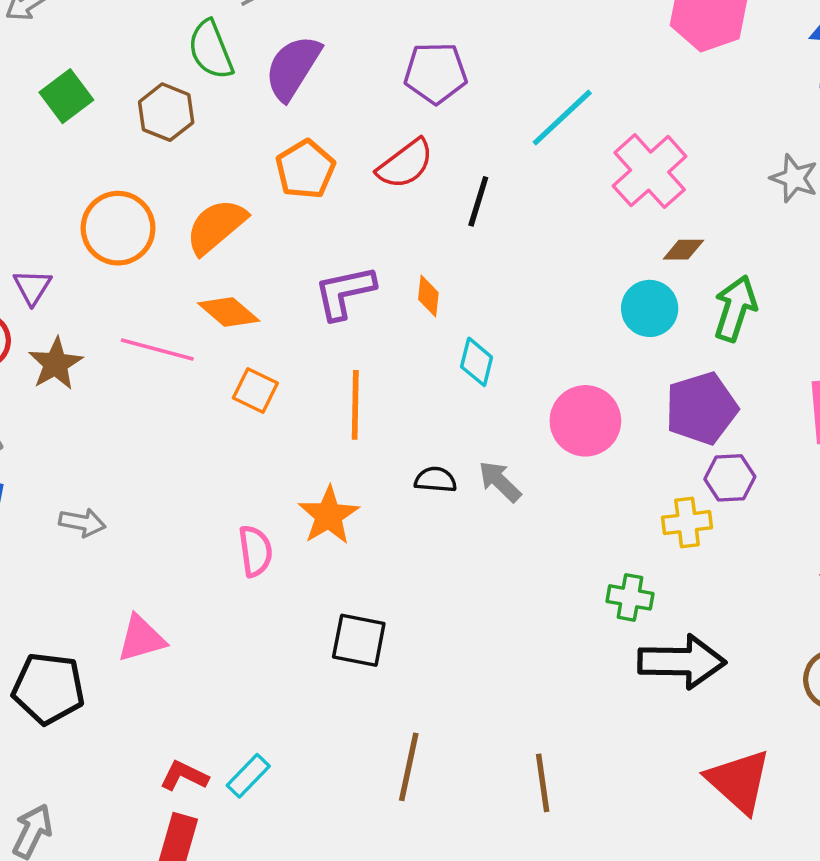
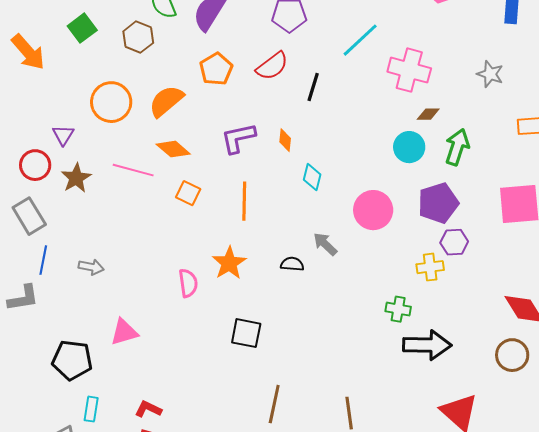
pink cross: (650, 171) -> (409, 70), turned -33
black semicircle: (436, 480) -> (292, 264), moved
cyan rectangle: (248, 776) -> (91, 409), moved, turned -35

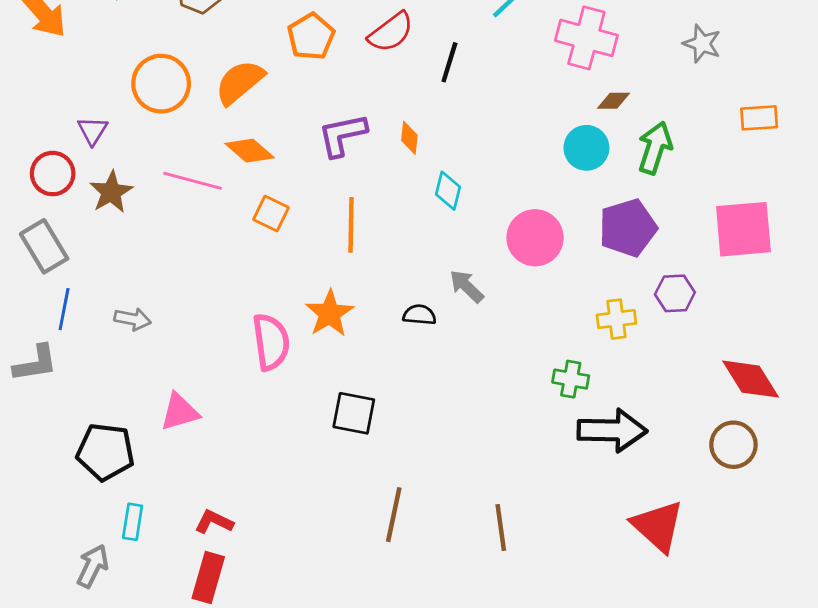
purple hexagon: (454, 242) -> (675, 293), moved
pink semicircle: (188, 283) -> (271, 342), size x1.4

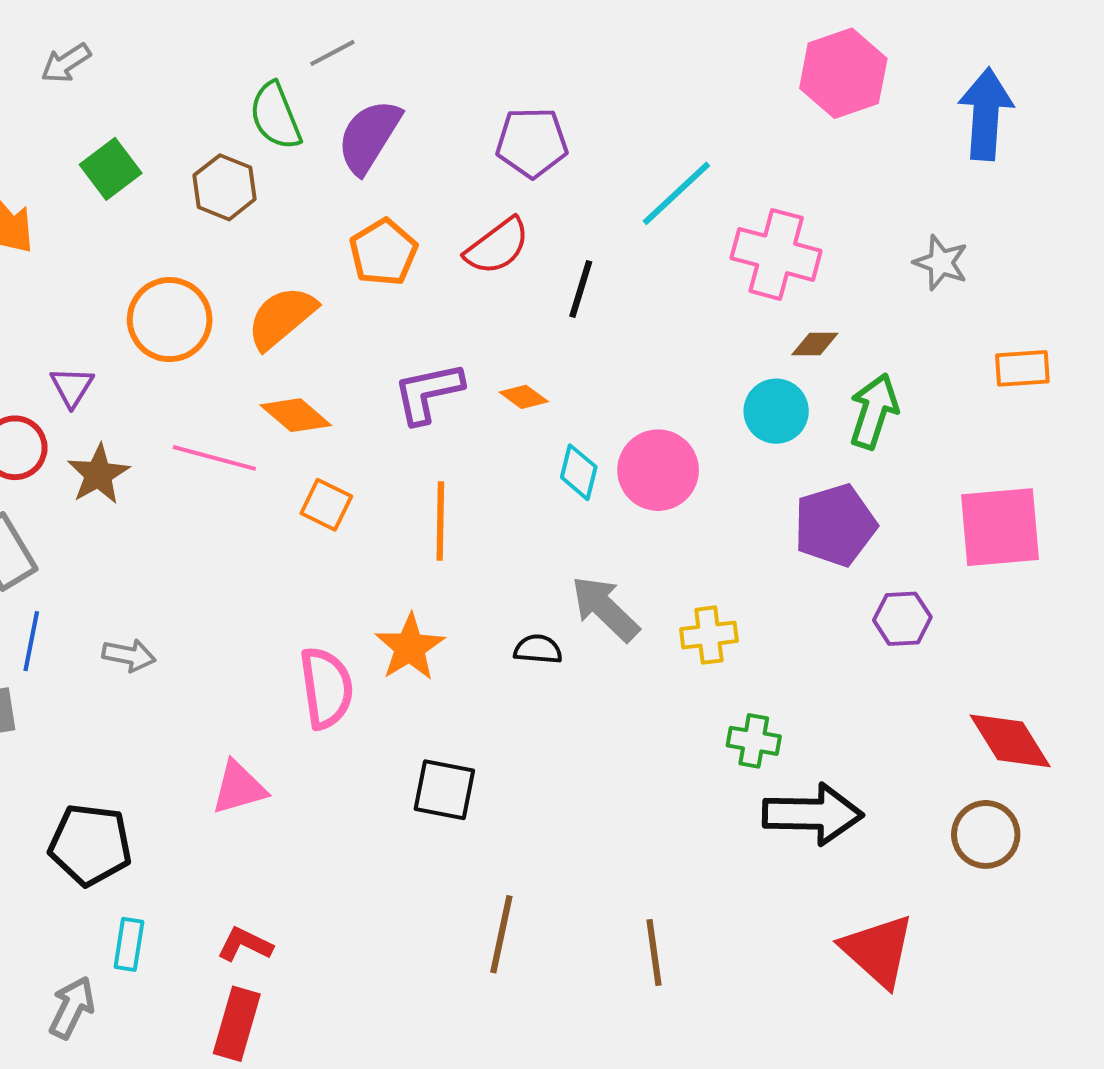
orange diamond: (409, 138) -> (524, 397), turned -60
pink circle: (535, 238) -> (658, 470), moved
gray arrow: (467, 286) -> (605, 609), size x1.4
yellow cross: (616, 319) -> (709, 635), moved
pink triangle: (180, 412) -> (239, 788), moved

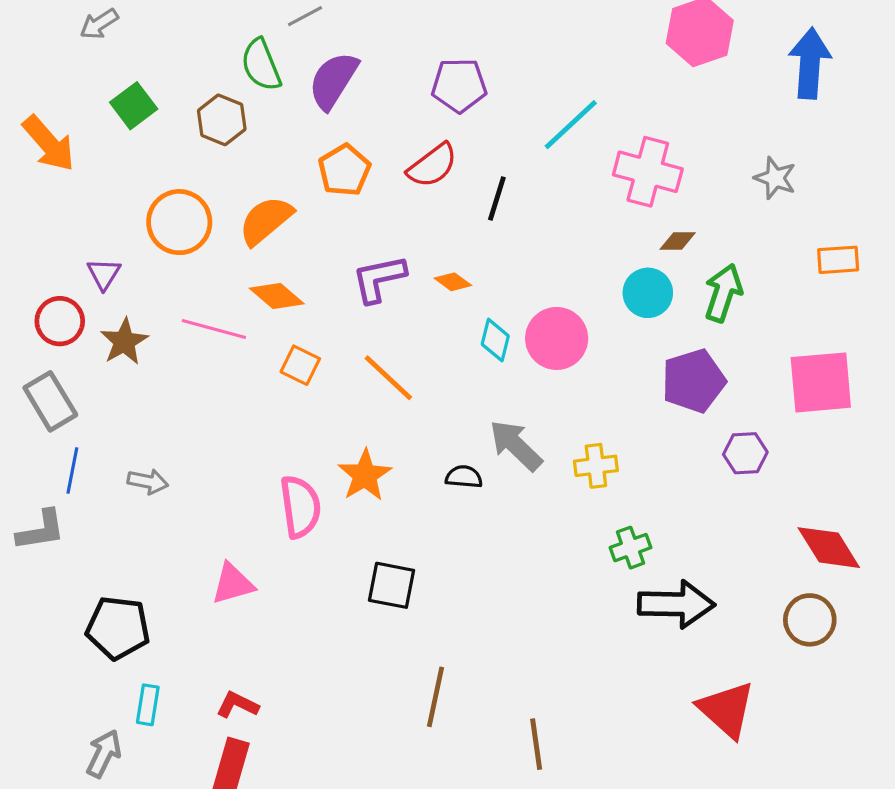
orange line: (440, 521) -> (388, 378), turned -48
green cross: (754, 741) -> (631, 548), turned -30
brown line: (654, 953) -> (536, 744), moved

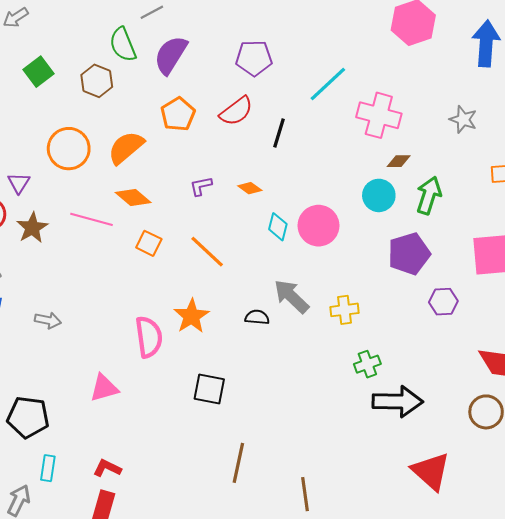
purple L-shape: (379, 279) -> (201, 186), size x0.6

